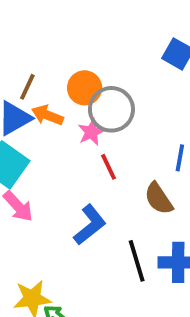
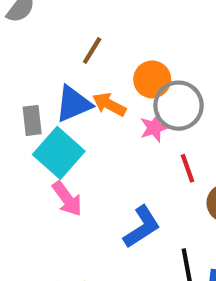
brown line: (27, 87) -> (92, 51), moved
red line: (108, 167) -> (188, 168), moved

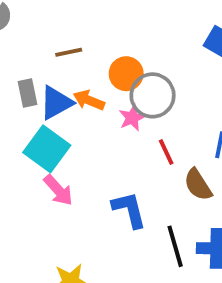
brown line: (92, 51) -> (69, 52), turned 52
gray rectangle: (32, 120) -> (27, 93), moved
blue L-shape: (142, 227) -> (129, 210), turned -66

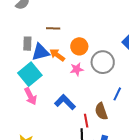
gray circle: (153, 95) -> (103, 62), moved
red line: (166, 152) -> (86, 121), moved
blue L-shape: (129, 210) -> (65, 102), moved, turned -45

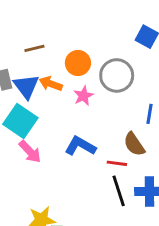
blue triangle: (40, 52) -> (26, 86), turned -36
red line: (86, 121) -> (117, 163), turned -56

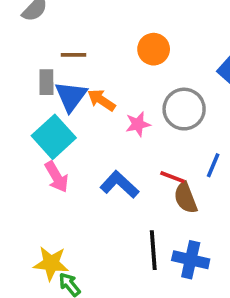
brown line: (34, 48) -> (74, 55), moved
orange circle: (78, 63) -> (154, 49), moved
red line: (117, 163) -> (172, 177), moved

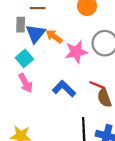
pink star: (138, 124) -> (76, 52), size x1.5
cyan square: (54, 137) -> (24, 58), size x0.7

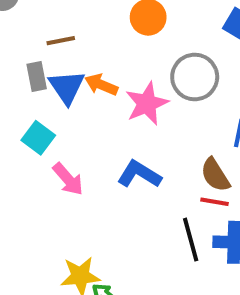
cyan square: (24, 58) -> (38, 138), moved
red line: (97, 85) -> (215, 202), moved

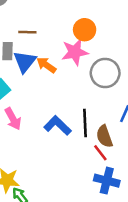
pink star: (147, 104) -> (75, 52), moved
red line: (215, 202) -> (100, 153), turned 30
black line: (191, 240) -> (85, 123), moved

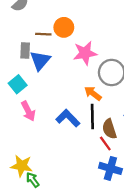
orange circle: (85, 30) -> (64, 27), moved
orange arrow: (46, 65) -> (93, 93), moved

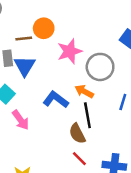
blue L-shape: (68, 118) -> (56, 100), moved
brown semicircle: (109, 129) -> (77, 134), moved
red line: (105, 143) -> (79, 159), moved

